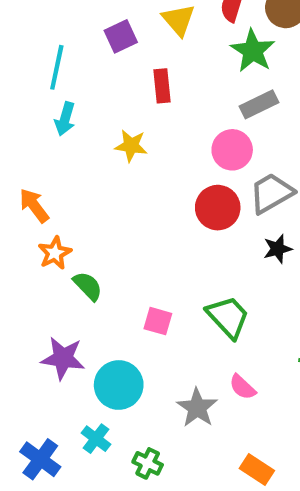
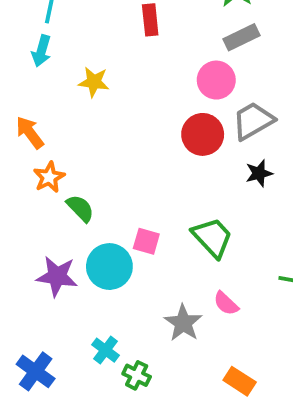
cyan arrow: (65, 119) -> (41, 51), moved
yellow star: (131, 146) -> (94, 82), moved
cyan circle: (119, 385) -> (109, 267), moved
cyan cross: (96, 439) -> (106, 350), moved

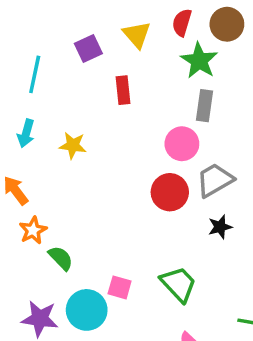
gray rectangle: (241, 37) -> (204, 106), turned -56
cyan arrow: (41, 51) -> (26, 133), moved

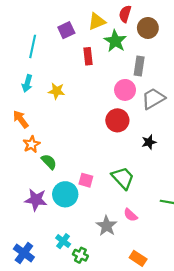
brown circle: (227, 24) -> (148, 28), moved
yellow triangle: (137, 35) -> (97, 21), turned 48
green star: (199, 61) -> (115, 41), moved
gray trapezoid: (215, 180) -> (153, 99), moved

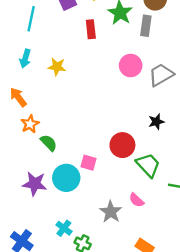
gray rectangle: (139, 66) -> (146, 26), moved
red circle: (117, 120) -> (122, 145), moved
green trapezoid: (123, 178) -> (148, 165), moved

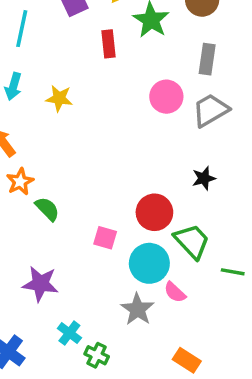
gray rectangle: (146, 26) -> (207, 59), moved
cyan circle: (66, 178) -> (149, 263), moved
purple star: (35, 184) -> (40, 284), moved

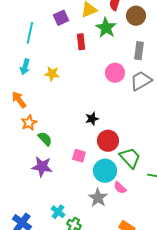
black star: (204, 178) -> (92, 119), moved
purple star: (40, 284) -> (42, 167), moved

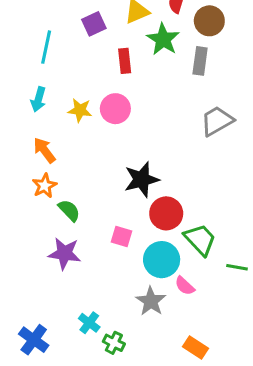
gray rectangle: (139, 51) -> (200, 61), moved
pink circle: (115, 73) -> (115, 109), moved
orange arrow: (19, 100) -> (45, 150), moved
black star: (92, 119) -> (142, 180), size x1.6

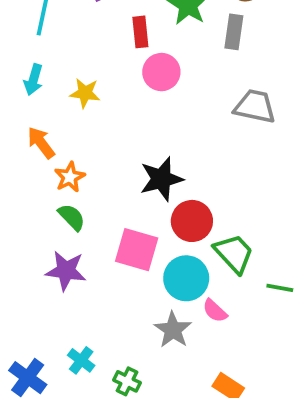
pink circle: (115, 109) -> (161, 72), moved
gray trapezoid: (217, 121) -> (255, 106), turned 42
orange star: (45, 186) -> (70, 177), moved
pink square: (122, 236) -> (137, 250), size x1.6
cyan cross: (89, 323) -> (81, 360), moved

